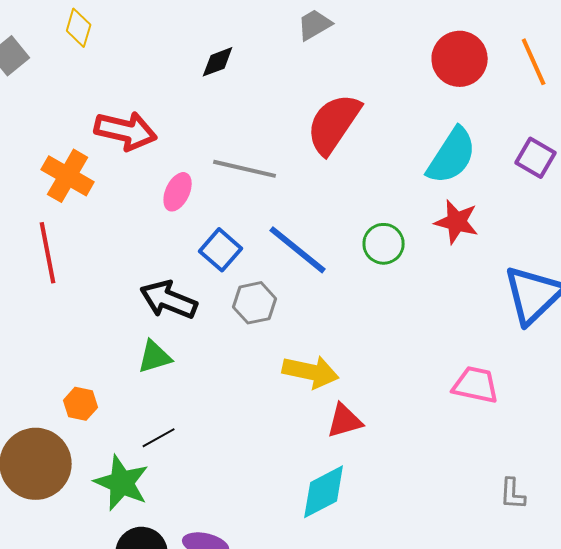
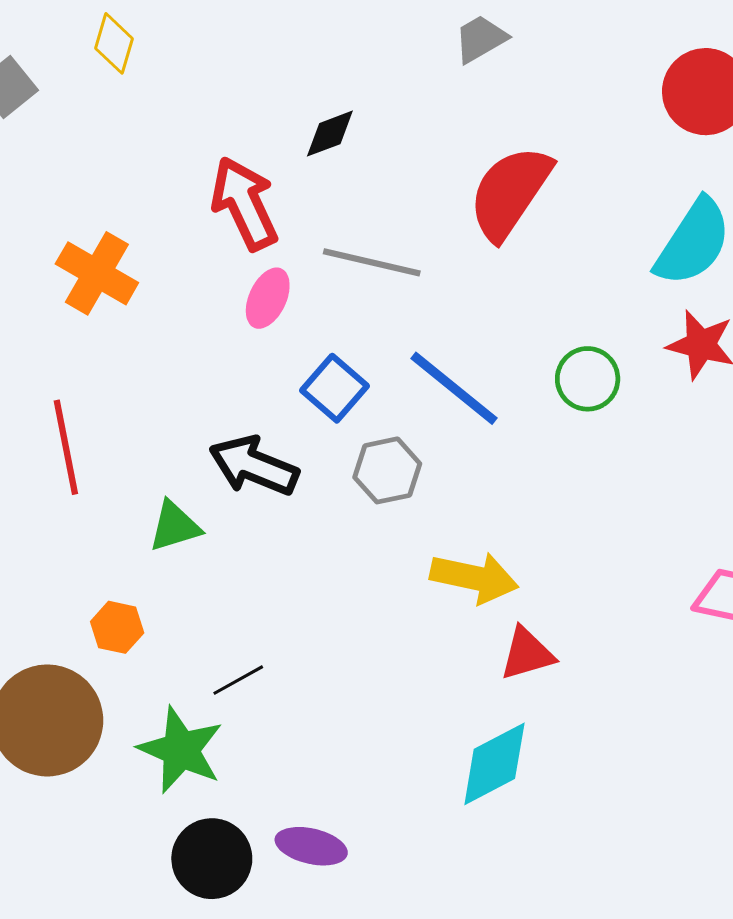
black diamond: (218, 62) -> (330, 134), moved
red arrow: (126, 131) -> (244, 203), moved, turned -128
red line: (48, 253) -> (66, 447), moved
green triangle: (155, 357) -> (175, 526), moved

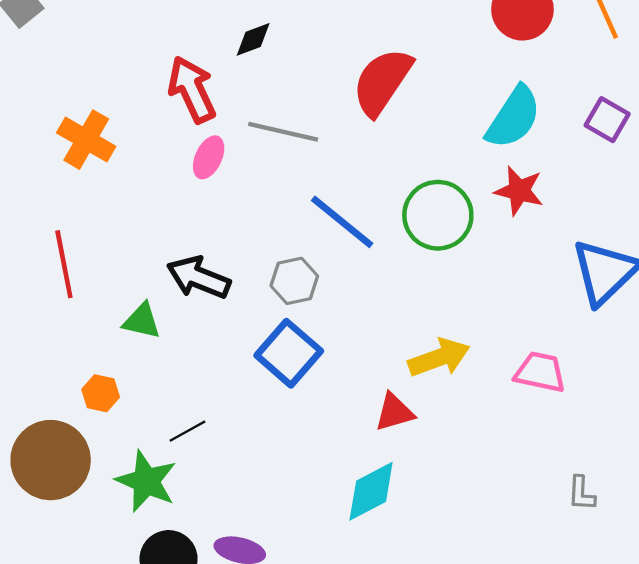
green circle: (588, 379) -> (438, 215), size x1.5
blue square: (334, 388) -> (289, 353), moved, size x1.4
green triangle: (175, 526) -> (142, 321), turned 30
yellow arrow: (474, 578) -> (439, 358), moved, turned -32

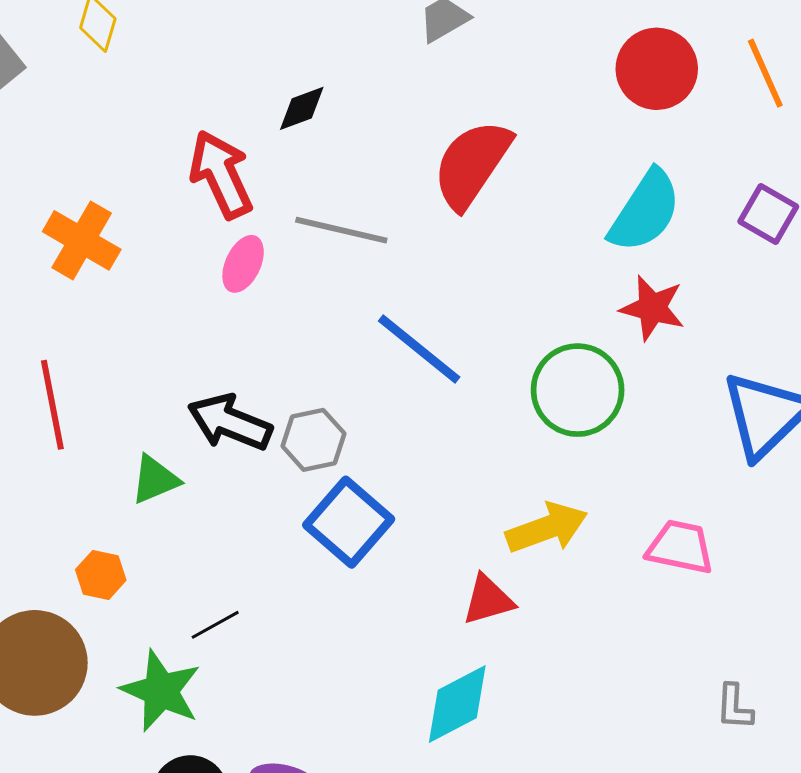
green circle: (438, 215) -> (578, 390), moved
gray hexagon: (294, 281) -> (313, 440), moved
green triangle: (142, 321) -> (155, 480), turned -36

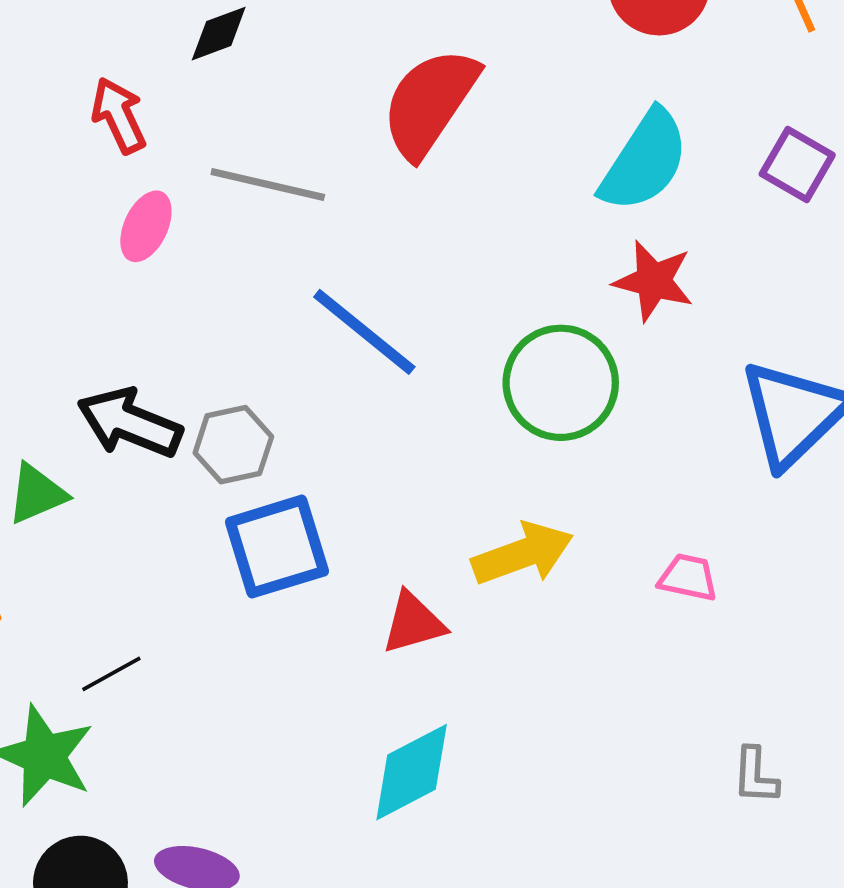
red arrow: (221, 174) -> (119, 115), size x0.7
blue square: (349, 522) -> (277, 547), turned 32
pink trapezoid: (680, 547) -> (688, 577), size x0.7
red triangle: (488, 600) -> (413, 623), moved

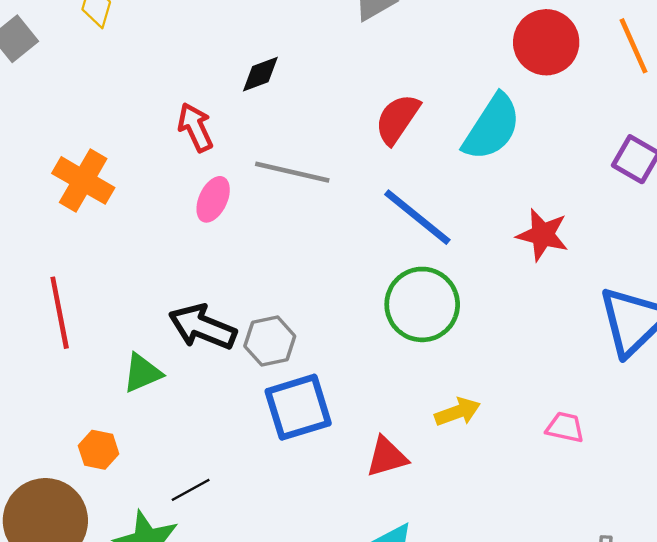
red semicircle: (430, 103) -> (397, 119), size x0.7
cyan semicircle: (644, 161) -> (492, 127), moved
blue line: (364, 332) -> (417, 217), moved
green circle: (561, 383) -> (422, 304), moved
yellow arrow: (523, 554) -> (458, 412), size x0.7

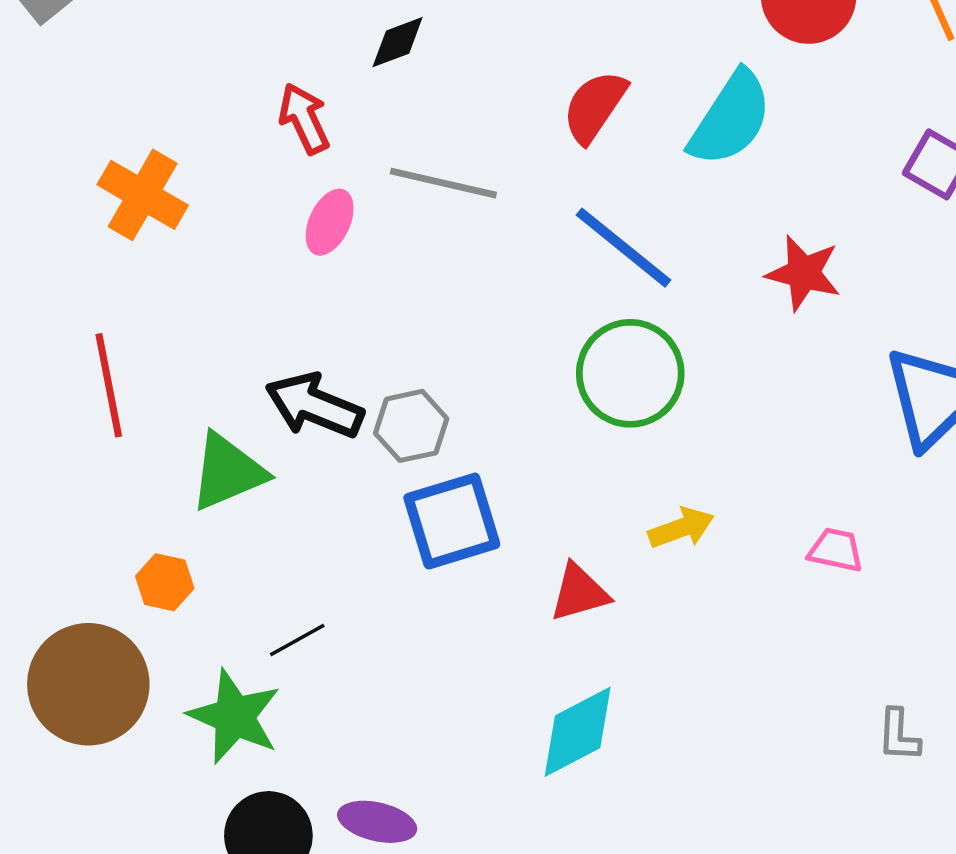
green triangle: (142, 373) -> (228, 472), size x1.4

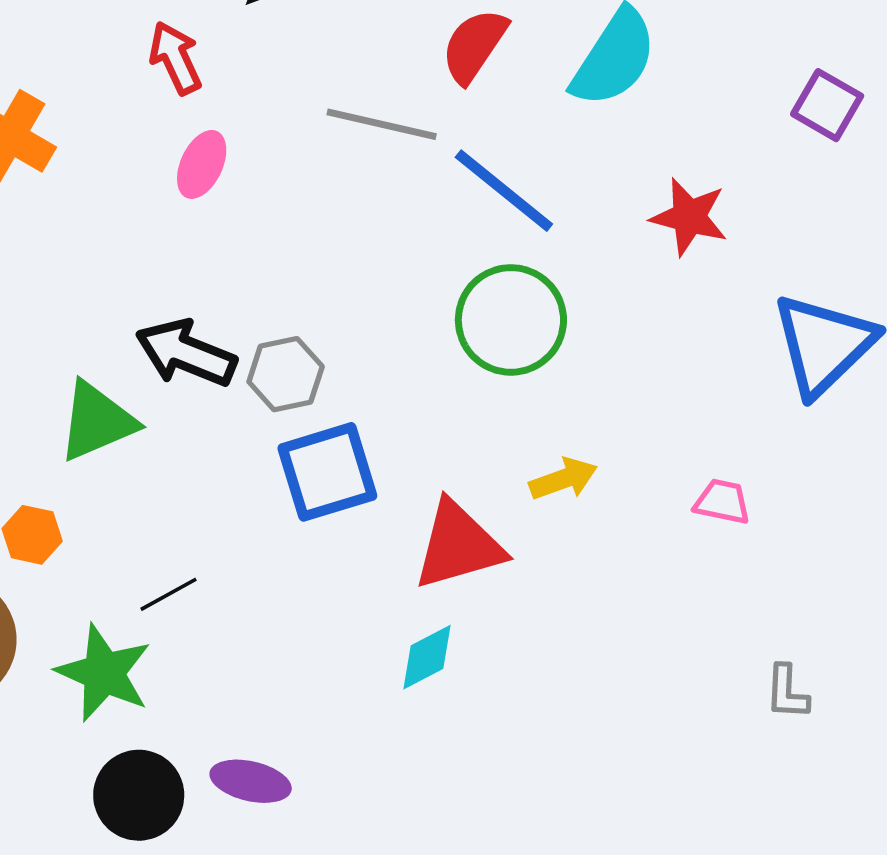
gray line: (443, 183) -> (382, 124), moved
red triangle: (579, 592) -> (458, 545), size x1.5
cyan diamond: (578, 732) -> (427, 657), moved, size x0.7

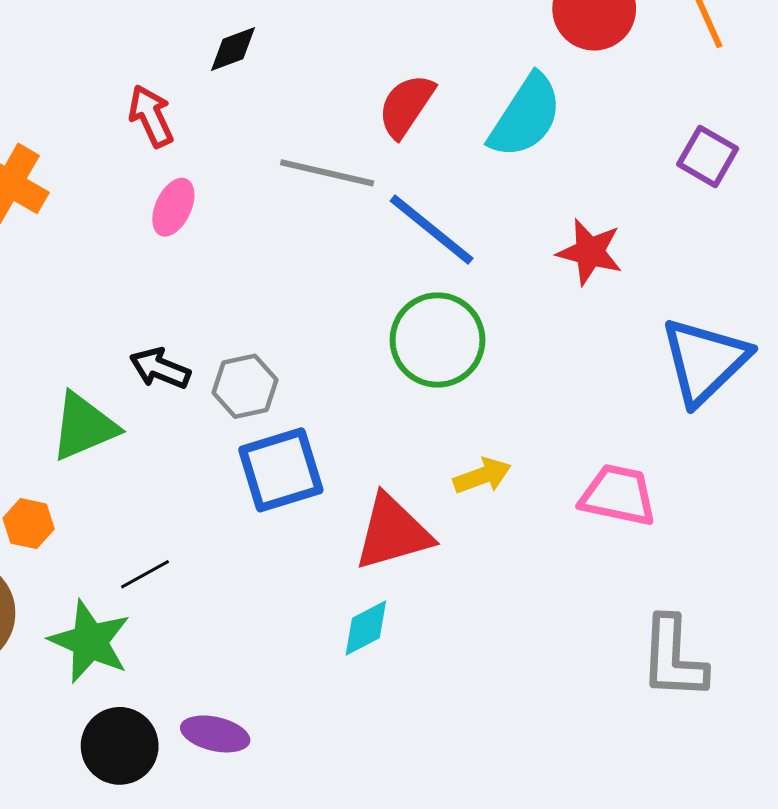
black arrow: (186, 353) -> (160, 368), size x0.7
pink trapezoid: (722, 502) -> (618, 495), size x1.6
gray L-shape: (787, 692) -> (673, 658), size x1.8

